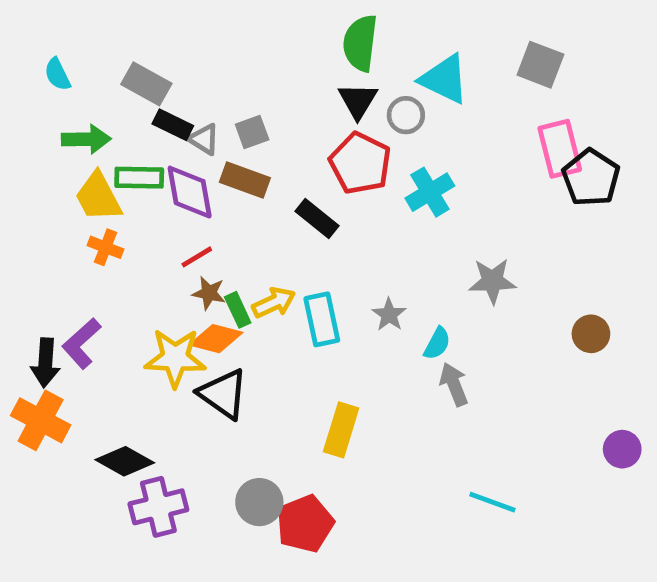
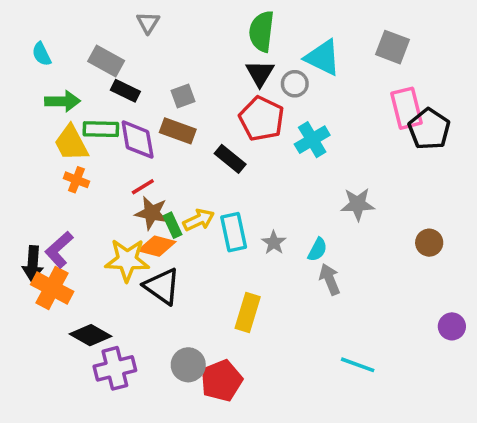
gray triangle: (204, 139) -> (148, 23), moved, turned 30
brown star: (209, 293) -> (152, 213), size x1.4
gray star: (389, 315) -> (274, 243), moved
orange cross: (41, 420) -> (52, 288), moved

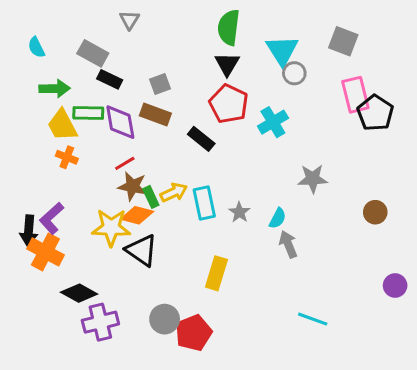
cyan triangle: (323, 58) -> (282, 50), turned 32
gray circle: (295, 84) -> (294, 73), moved

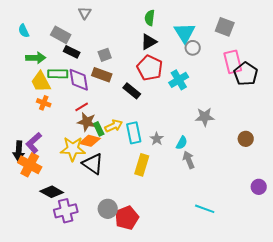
green semicircle: (229, 27) -> (150, 18), size x0.7
black triangle: (227, 64) -> (149, 42), turned 30
yellow rectangle: (216, 273) -> (142, 165), moved

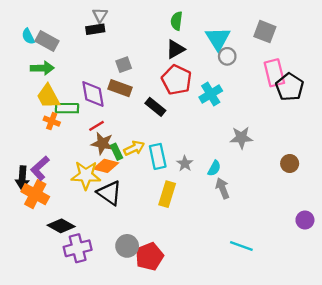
gray rectangle: (61, 35) -> (47, 41), moved
black rectangle: (72, 52) -> (95, 29), moved, turned -35
green rectangle: (58, 74) -> (67, 108), moved

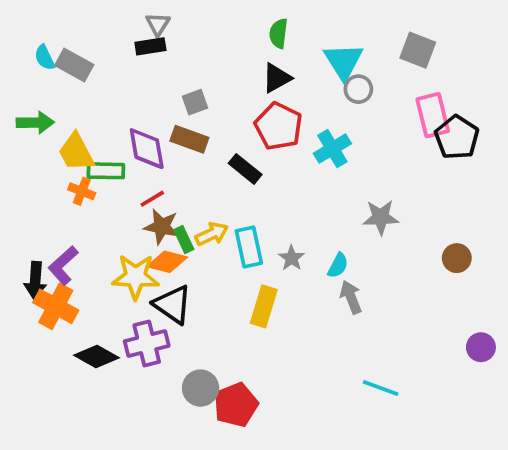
green arrow: (42, 68) -> (35, 123), moved
purple cross: (78, 248) -> (147, 344), moved

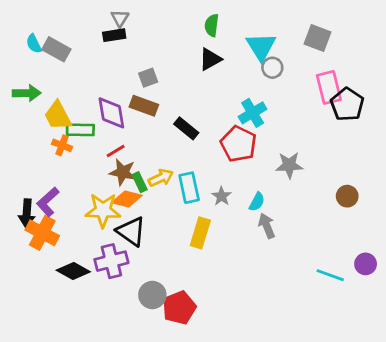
red pentagon: (279, 126) -> (238, 144), moved
cyan line: (381, 388) -> (330, 275), moved

